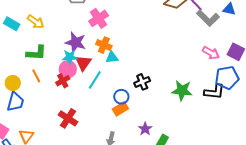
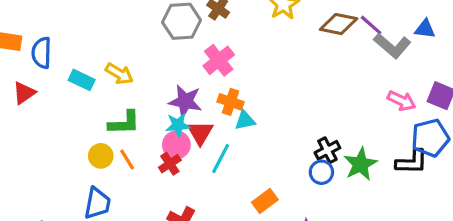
black cross: (142, 82) -> (327, 150), moved
yellow circle: (13, 83) -> (101, 156), moved
green star: (182, 91) -> (360, 164), turned -30
blue circle: (121, 97) -> (321, 172), moved

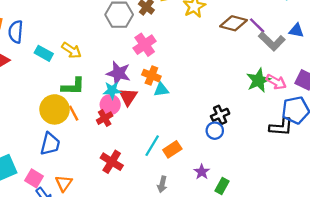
yellow circle: (101, 156) -> (55, 109), size x1.6
cyan line: (221, 158) -> (152, 146), moved
green star: (360, 164) -> (258, 80), moved

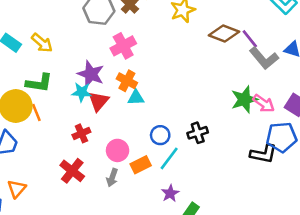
pink circle: (110, 105) -> (118, 150), moved
red cross: (105, 118) -> (81, 133), moved
blue circle: (215, 131) -> (160, 135), moved
cyan line: (152, 146) -> (169, 158), moved
gray arrow: (162, 184) -> (112, 178), moved

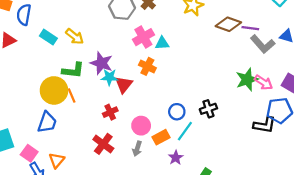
purple line: (250, 39) -> (250, 28), turned -42
purple star: (91, 74) -> (101, 63), moved
cyan triangle: (136, 98) -> (162, 43), moved
purple star: (170, 193) -> (176, 158), moved

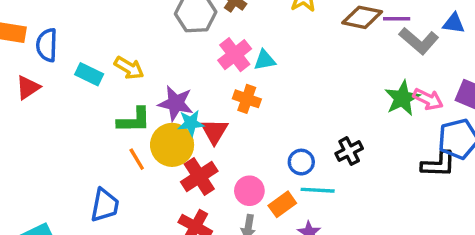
yellow circle: (54, 90) -> (172, 145), moved
red cross: (110, 112) -> (199, 176), size x1.5
cyan line: (185, 131) -> (318, 190), turned 65

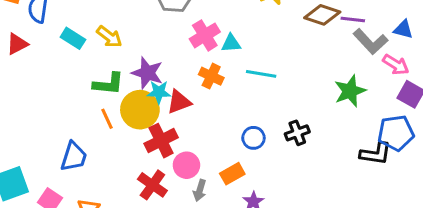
pink arrow: (428, 99) -> (396, 65), moved
red triangle: (214, 131) -> (179, 102), turned 32
cyan line: (318, 190) -> (261, 74), moved
pink circle: (249, 191) -> (186, 165), moved

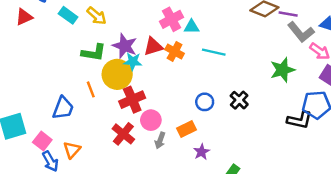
red triangle: (179, 102) -> (153, 46), moved
orange line: (107, 119) -> (91, 89), moved
black cross: (297, 133) -> (239, 100), turned -30

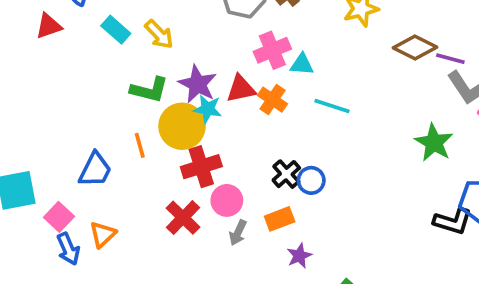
green star: (282, 70) -> (434, 143), turned -30
black cross: (239, 100) -> (286, 174), moved

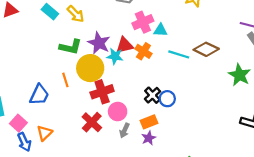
brown diamond: (415, 48) -> (206, 49), moved
cyan star: (208, 109) -> (115, 56), moved
purple star: (299, 256) -> (149, 138), moved

